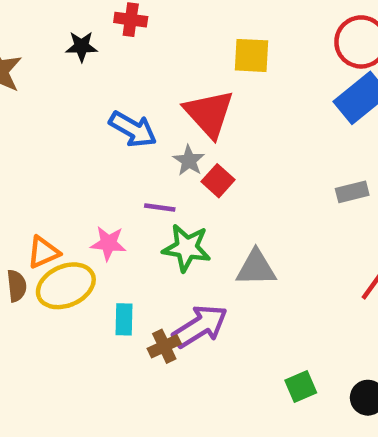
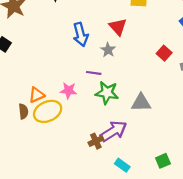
red triangle: (209, 114) -> (118, 27), size x0.7
blue arrow: (133, 129) -> (81, 34), turned 45
red square: (218, 181) -> (164, 53), moved
cyan rectangle: (124, 319) -> (122, 165), moved, turned -56

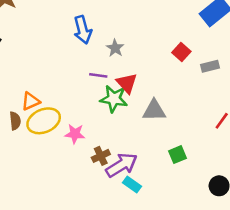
red triangle: (118, 27) -> (127, 83), moved
pink star: (68, 91) -> (75, 134), moved
purple arrow: (114, 131) -> (122, 165), moved
green square: (163, 161) -> (177, 155), moved

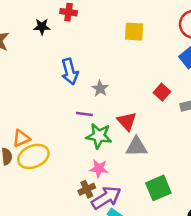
red triangle: (127, 83) -> (127, 121), moved
pink star: (75, 134) -> (99, 169), moved
green square: (177, 155) -> (158, 188), size x1.5

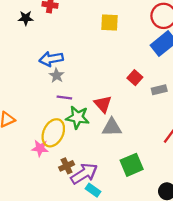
blue arrow: (70, 72) -> (51, 59), turned 95
gray star: (100, 89) -> (57, 75), moved
yellow ellipse: (33, 156) -> (53, 133), moved, turned -40
pink star: (99, 169) -> (40, 148), moved

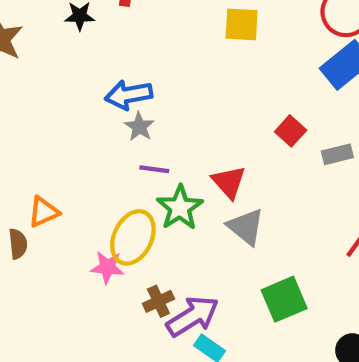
green star: (78, 117) -> (180, 208), turned 30
gray triangle: (112, 127) -> (246, 227), turned 40

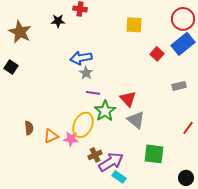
red square: (291, 131) -> (157, 54), moved
orange triangle: (43, 212) -> (51, 136), moved
green square: (284, 299) -> (154, 154), turned 30

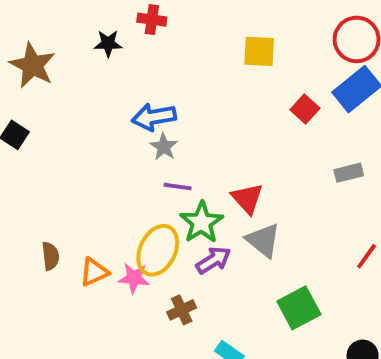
green square: (154, 154) -> (299, 308), turned -35
purple arrow: (111, 162) -> (213, 260), moved, size x0.7

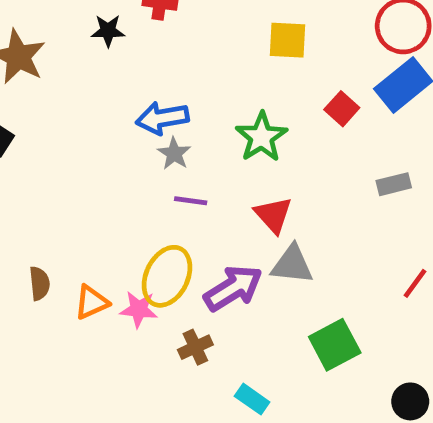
green star: (202, 222) -> (261, 137), moved
gray triangle: (263, 240) -> (292, 264), turned -33
purple arrow: (213, 260) -> (233, 288), size x1.4

